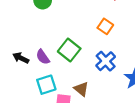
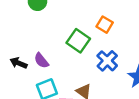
green square: (69, 50) -> (78, 41), moved

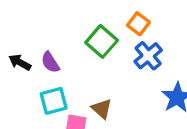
blue cross: (107, 61) -> (148, 56), moved

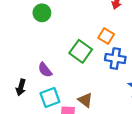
blue cross: (148, 56) -> (115, 59), turned -36
black arrow: (20, 62) -> (21, 87), moved, turned -98

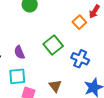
orange square: (106, 36) -> (79, 22), moved
brown triangle: (85, 100) -> (55, 86), moved

